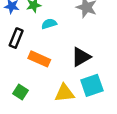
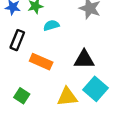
black triangle: (81, 57) -> (84, 59), turned 30
cyan square: (92, 85) -> (95, 89), turned -30

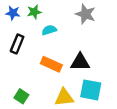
orange rectangle: (41, 62) -> (51, 64), moved
cyan square: (95, 89) -> (91, 90), turned -30

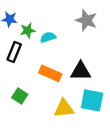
green star: (34, 12) -> (28, 30), moved
green square: (21, 96) -> (20, 96), moved

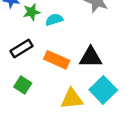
black rectangle: (14, 52) -> (22, 48), moved, turned 36
cyan square: (92, 100) -> (103, 90), turned 35

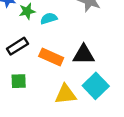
green square: (23, 85) -> (19, 81), turned -35

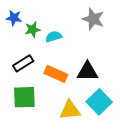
green square: (19, 81) -> (24, 97), size x1.5

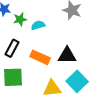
black rectangle: (23, 63) -> (12, 48), turned -30

